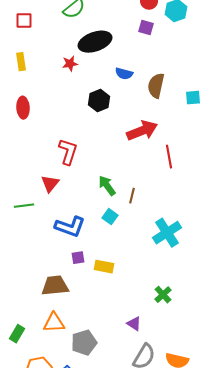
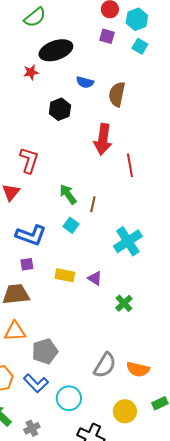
cyan square: (193, 98) -> (140, 46), moved, turned 35
red arrow: (142, 131) -> (103, 139), turned 120
purple square: (78, 258) -> (27, 264), moved
purple triangle: (134, 324) -> (95, 278), moved

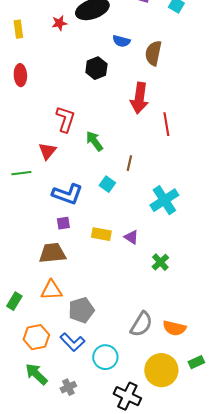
red star: (31, 72) -> (59, 23), moved
green arrow: (68, 194) -> (94, 141), moved
yellow circle: (125, 411) -> (161, 370), size x1.4

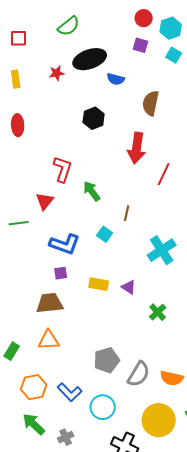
blue semicircle: (121, 41) -> (116, 79), moved
red line: (166, 124) -> (164, 174), turned 35
gray pentagon: (81, 310) -> (107, 360), moved

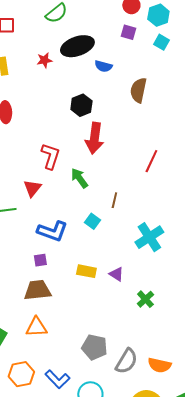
red arrow: (137, 148) -> (94, 138), moved
purple square: (61, 273) -> (40, 260), moved
gray pentagon: (107, 360) -> (94, 347), turned 30

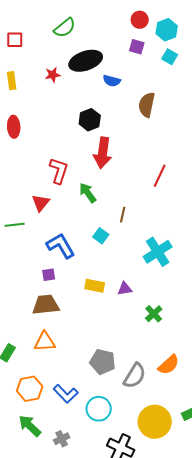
blue L-shape: (52, 231) -> (61, 246), turned -140
purple triangle: (116, 274) -> (125, 289), turned -42
orange semicircle: (159, 365) -> (169, 365), moved, turned -55

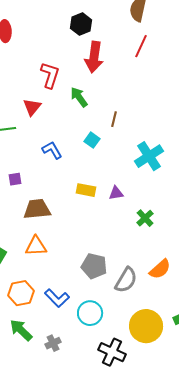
red line: (160, 176) -> (141, 46), moved
blue L-shape: (61, 246) -> (52, 150), size x0.7
purple square: (49, 275) -> (15, 179), moved

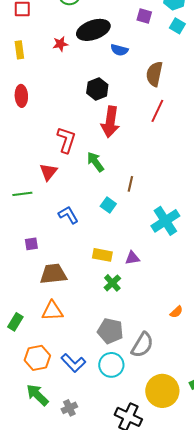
green cross: (145, 218) -> (112, 283), moved
orange semicircle: (160, 269) -> (176, 312), moved, size x0.6
cyan circle: (90, 313) -> (111, 365), moved

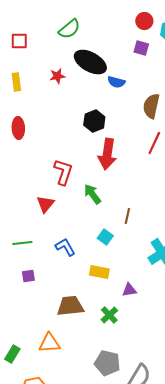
black ellipse: (93, 30) -> (90, 62), turned 48
green line: (22, 194) -> (22, 243), moved
yellow rectangle: (102, 255) -> (99, 272), moved
brown trapezoid: (53, 274) -> (70, 306), moved

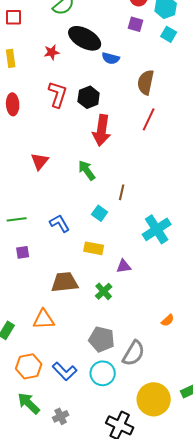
red L-shape: (63, 172) -> (58, 94), moved
red triangle: (45, 204) -> (40, 161), moved

